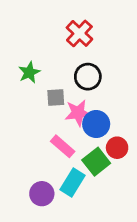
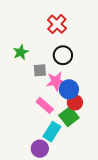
red circle: (117, 148) -> (75, 102), moved
purple circle: (42, 194) -> (40, 149), moved

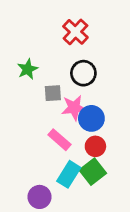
red circle: (75, 102) -> (95, 146), moved
green square: (69, 116) -> (93, 172), moved
purple circle: (40, 149) -> (40, 197), moved

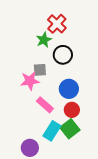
green star: (28, 69) -> (44, 40), moved
pink star: (74, 108) -> (30, 81), moved

